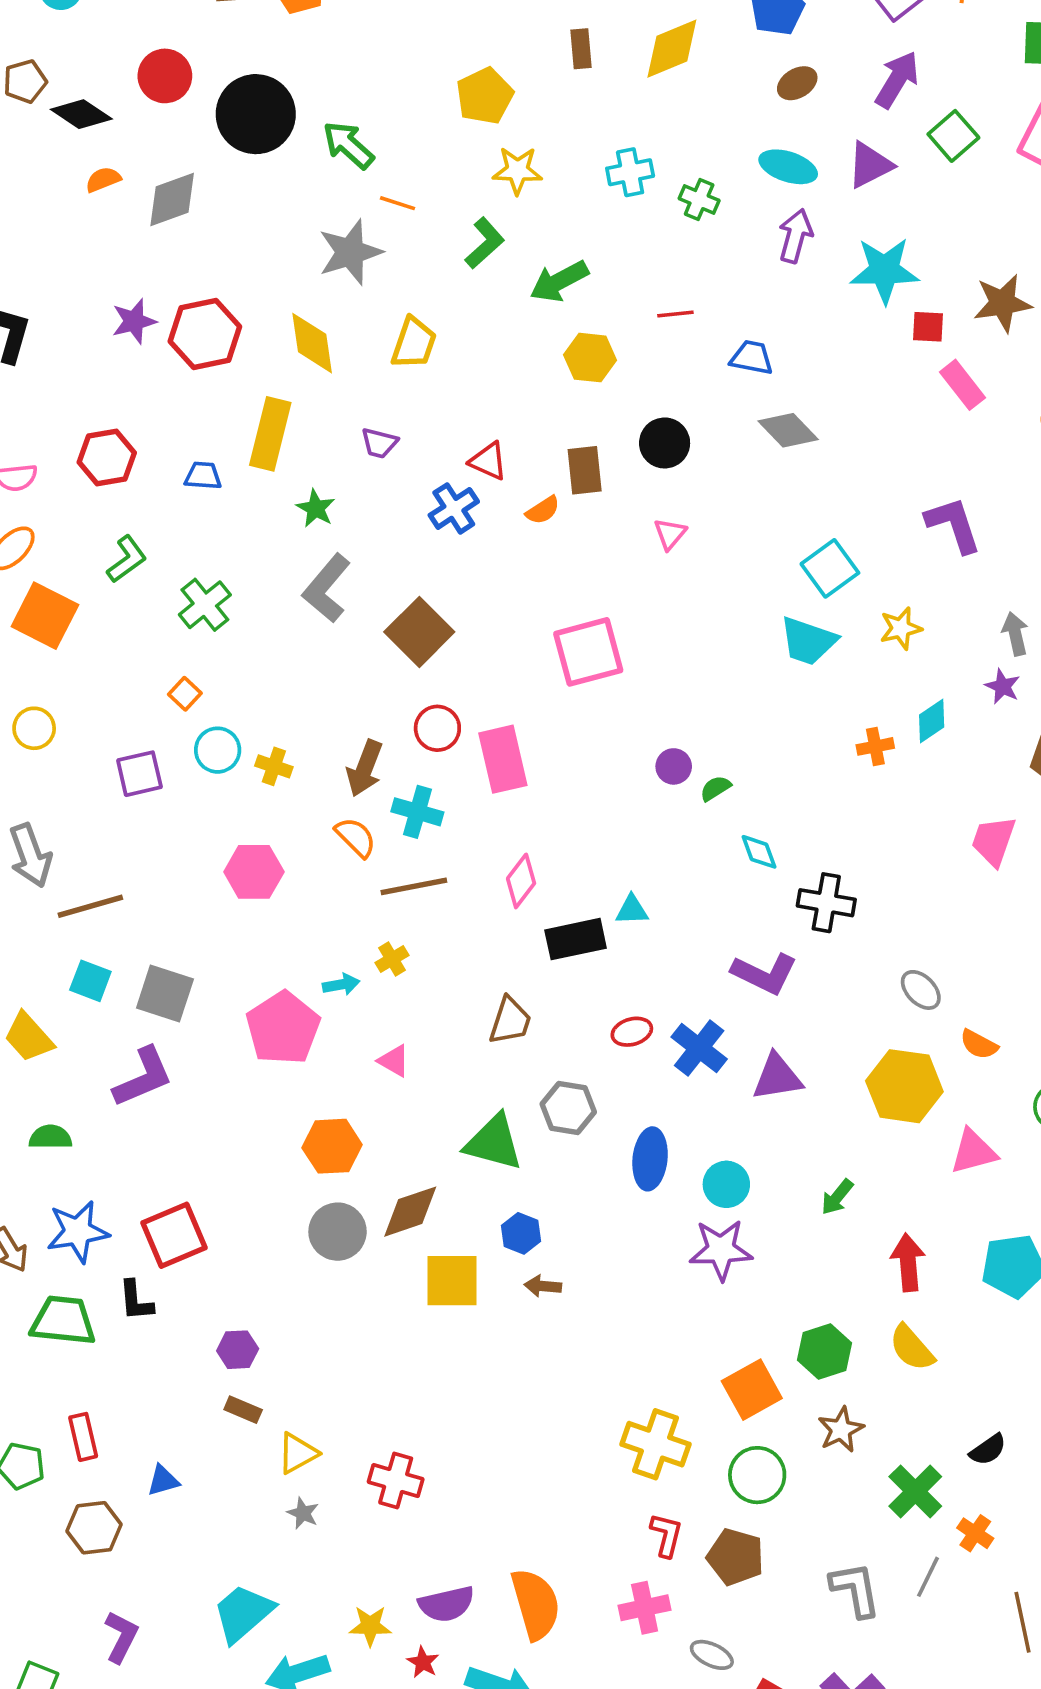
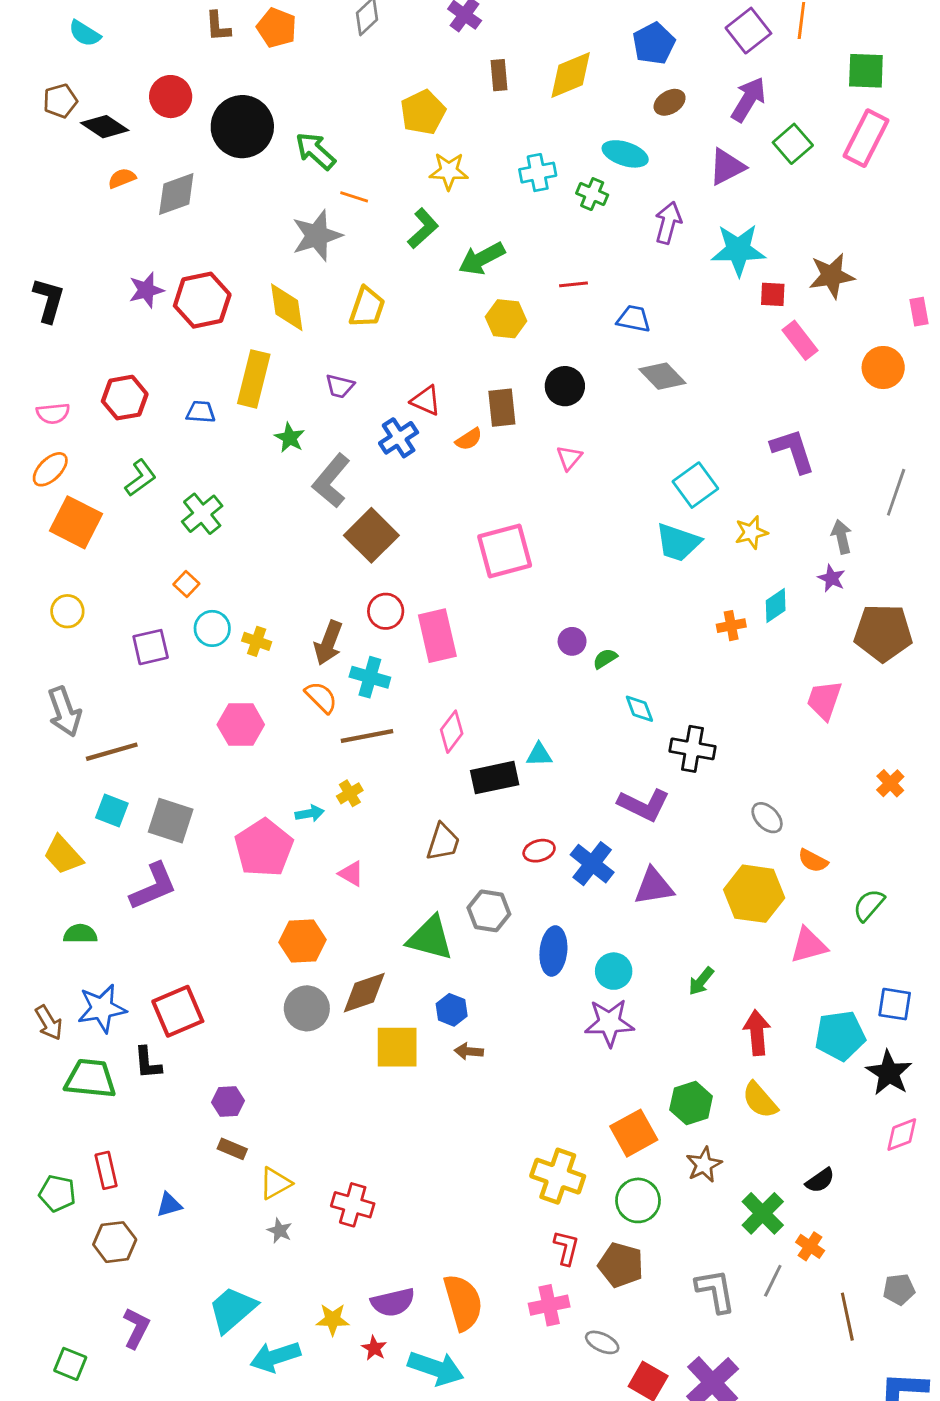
cyan ellipse: (788, 167) -> (625, 154), moved
gray L-shape: (327, 588) -> (331, 481), moved

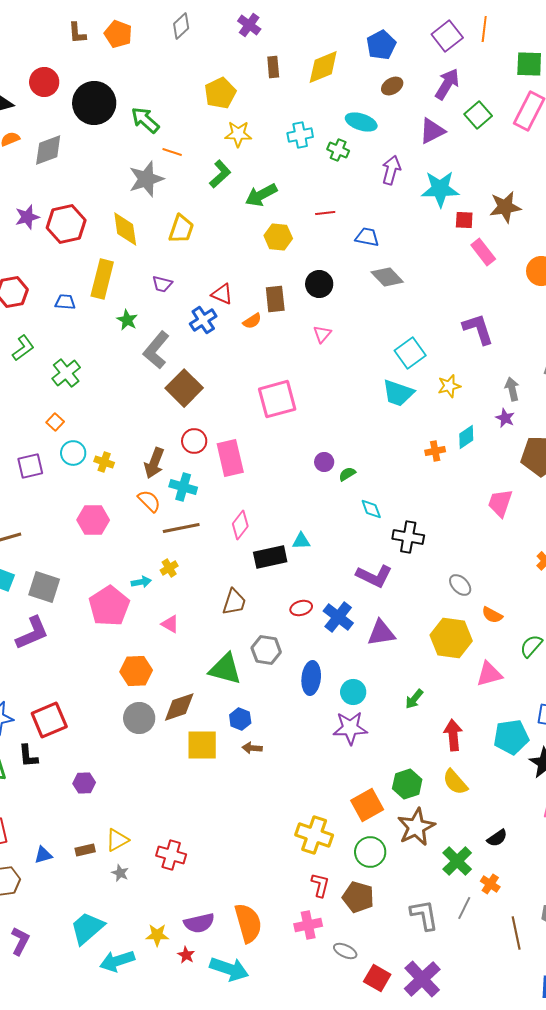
brown rectangle: (232, 1149) -> (85, 850), moved, turned -36
brown star: (704, 1165) -> (416, 827), size x1.5

